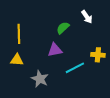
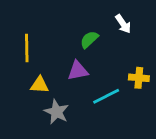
yellow triangle: (17, 60) -> (40, 85), moved

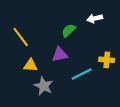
white arrow: (123, 24) -> (95, 19), turned 112
yellow line: (27, 48) -> (21, 37), turned -36

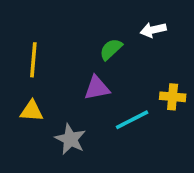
yellow line: (21, 37) -> (33, 60), turned 42
yellow triangle: (30, 65) -> (32, 111), moved

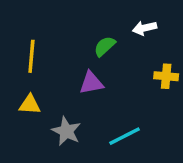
yellow cross: (173, 97) -> (166, 76), moved
cyan line: (132, 120) -> (125, 136), moved

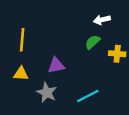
green semicircle: (105, 46) -> (93, 42), moved
purple triangle: (91, 83) -> (56, 66), moved

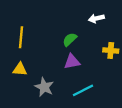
green semicircle: (93, 42) -> (70, 39), moved
purple triangle: (56, 66) -> (72, 62), moved

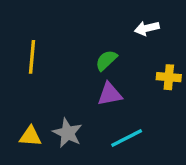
yellow triangle: (20, 69) -> (30, 136), moved

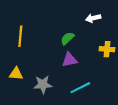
gray star: (67, 133) -> (43, 84), turned -30
yellow triangle: (30, 136) -> (16, 74), moved

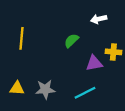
purple triangle: (70, 60) -> (94, 63), moved
yellow triangle: (16, 74) -> (17, 88), moved

